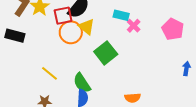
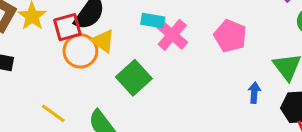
pink cross: (134, 26) -> (172, 35), size x1.5

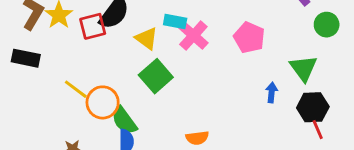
yellow triangle: (103, 41) -> (147, 38), moved
orange circle: (80, 51) -> (103, 102), moved
yellow line: (53, 113) -> (76, 89), moved

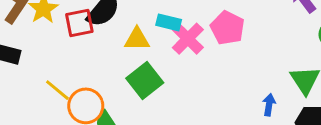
pink pentagon: (249, 37) -> (227, 28), moved
yellow triangle: (147, 38) -> (137, 39), turned -40

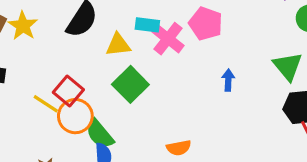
red square: (79, 23) -> (68, 91), moved, turned -32
blue arrow: (269, 105) -> (228, 80), moved

